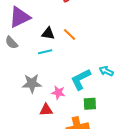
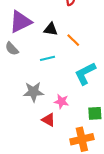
black triangle: (48, 33) -> (51, 29), moved
cyan L-shape: (81, 79) -> (85, 73), moved
red triangle: (46, 110) -> (49, 120), turned 32

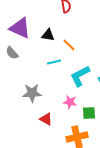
purple triangle: (20, 22) -> (20, 28), turned 50
cyan line: (47, 58) -> (54, 62), moved
pink star: (61, 101) -> (70, 102), moved

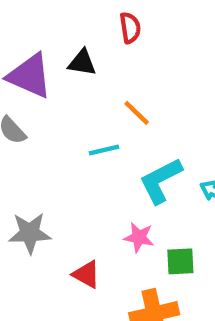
black triangle: (48, 35) -> (82, 63), moved
gray star: (32, 93) -> (30, 233), moved

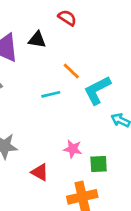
red semicircle: (130, 28) -> (67, 18), turned -48
cyan L-shape: (161, 181) -> (97, 90), moved

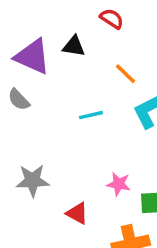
orange line: (71, 71) -> (126, 74), moved

